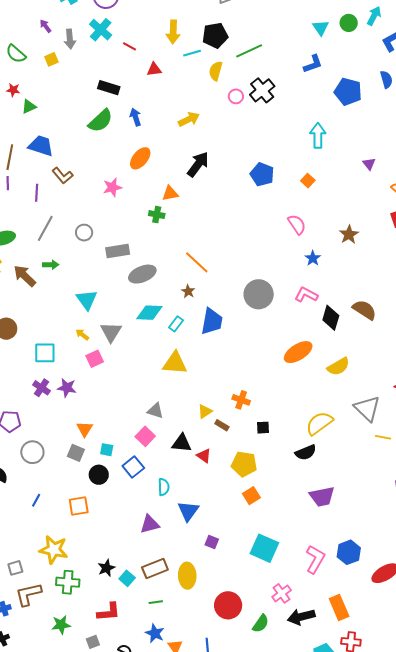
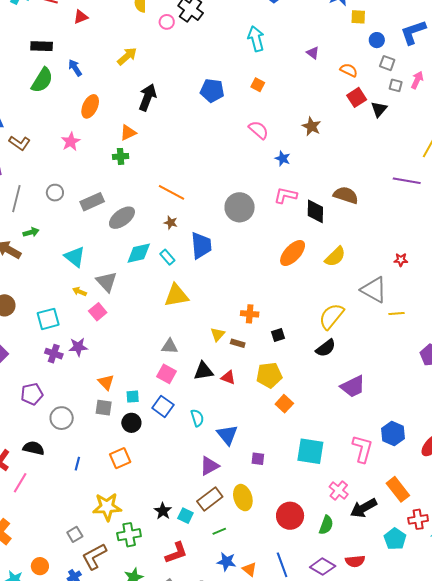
cyan rectangle: (176, 324) -> (167, 257), turned -63
purple triangle: (150, 524) -> (209, 466), moved

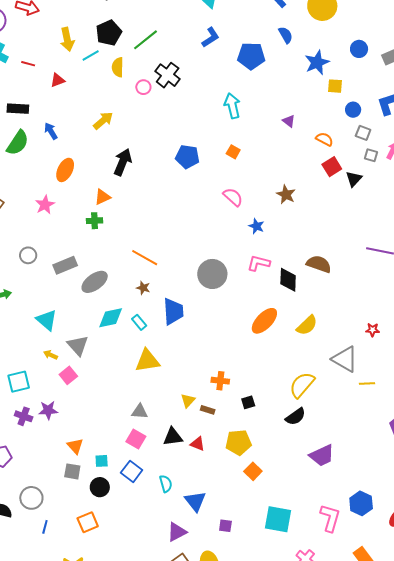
gray circle: (62, 418) -> (31, 498), moved

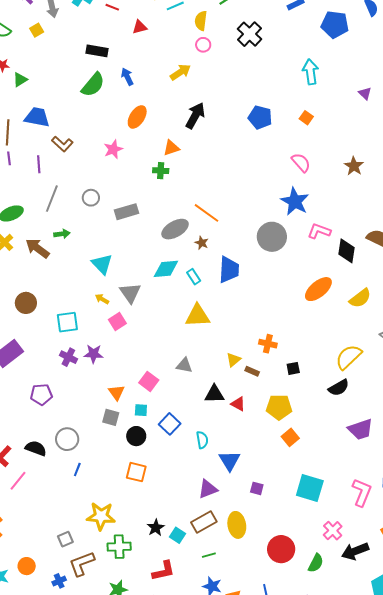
pink circle: (143, 87) -> (203, 45), moved
blue star: (256, 226) -> (295, 201), moved, size x1.8
gray ellipse: (95, 282) -> (175, 229), moved
pink square: (136, 439) -> (149, 381), moved
orange square: (88, 522) -> (136, 472), moved, turned 30

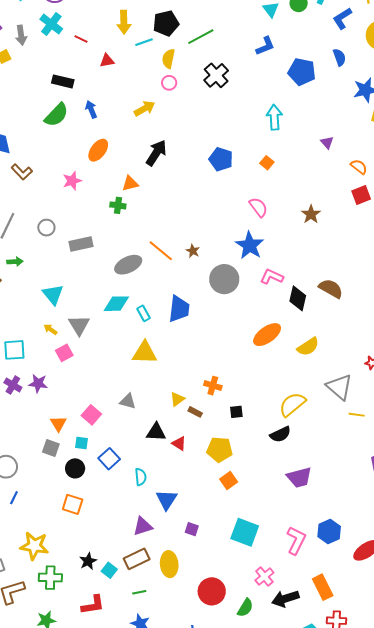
brown star: (202, 243) -> (193, 251), moved

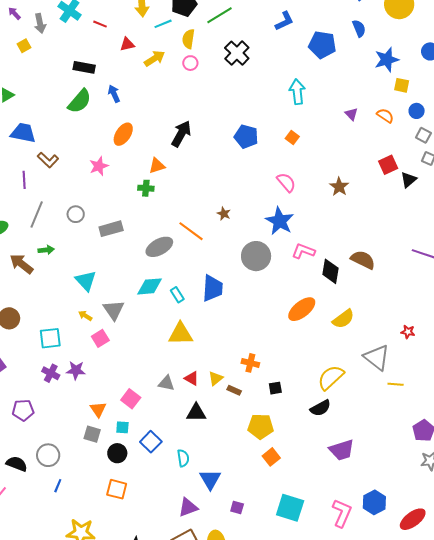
yellow arrow: (145, 109) -> (155, 58), moved
orange semicircle: (359, 167) -> (385, 116), moved
brown star: (193, 251) -> (224, 214), moved
red triangle: (179, 443) -> (192, 378), moved

